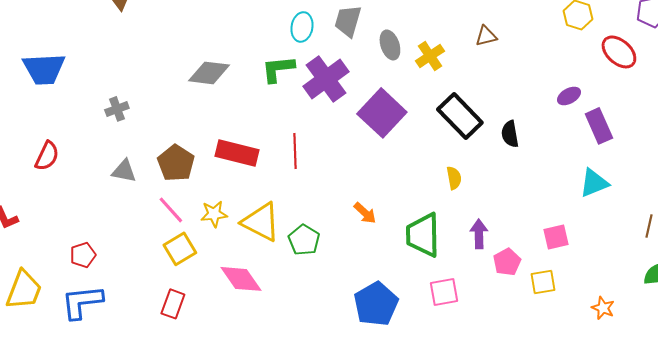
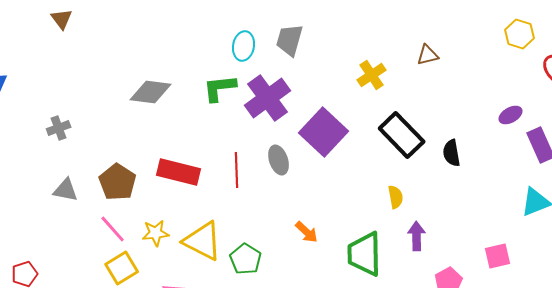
gray ellipse: (390, 45) -> (279, 160), moved
purple arrow: (479, 234) -> (417, 236), moved

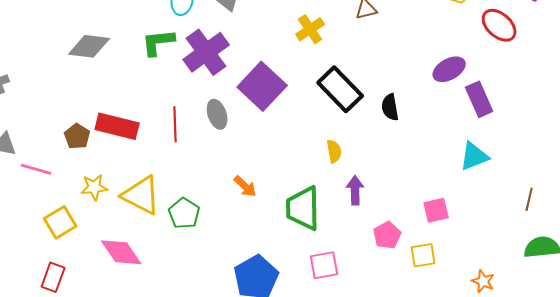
purple ellipse: (511, 115) -> (449, 69), size x1.4
brown pentagon: (118, 182) -> (77, 136), moved, size x0.7
pink line: (113, 229) -> (36, 169), moved, turned -32

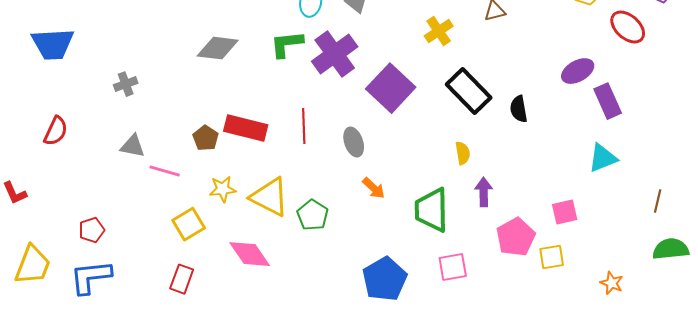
gray ellipse: (217, 114) -> (354, 142), moved
pink pentagon: (387, 235) -> (516, 237), size x1.4

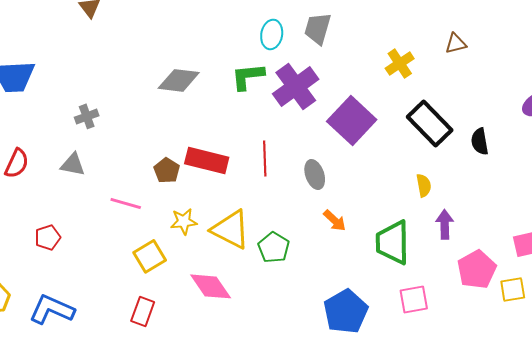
gray triangle: (133, 146) -> (73, 164), moved
red pentagon: (92, 230) -> (48, 237), moved
blue L-shape: (91, 277) -> (52, 309), turned 30

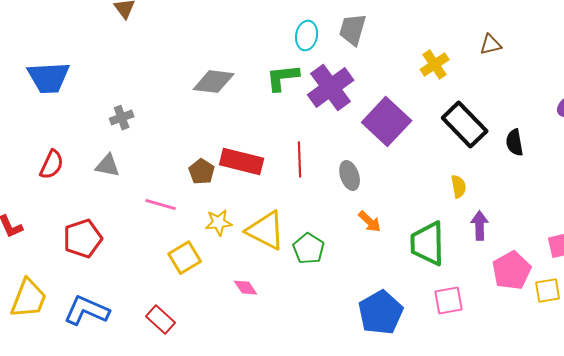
red pentagon: (48, 237) -> (83, 239), size x1.5
pink diamond: (211, 286) -> (246, 288), size x0.6
red rectangle: (143, 311) -> (161, 320), moved, turned -68

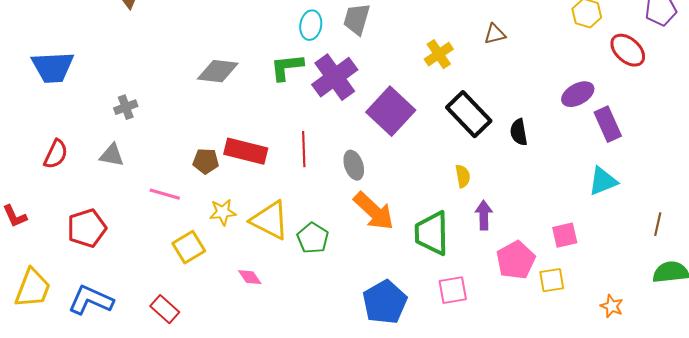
brown pentagon: (202, 172) -> (206, 161), turned -30
orange arrow: (370, 222) -> (374, 211), size x1.8

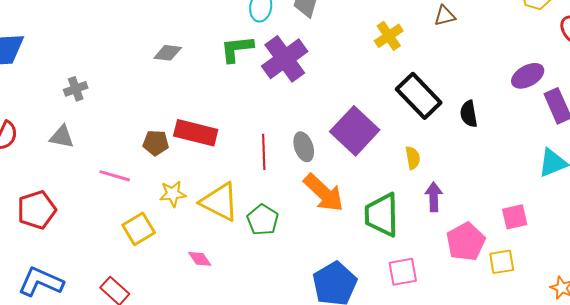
gray diamond: (218, 71) -> (168, 53), size x0.7
purple square: (391, 111) -> (355, 131), moved
red line: (304, 149) -> (264, 152), moved

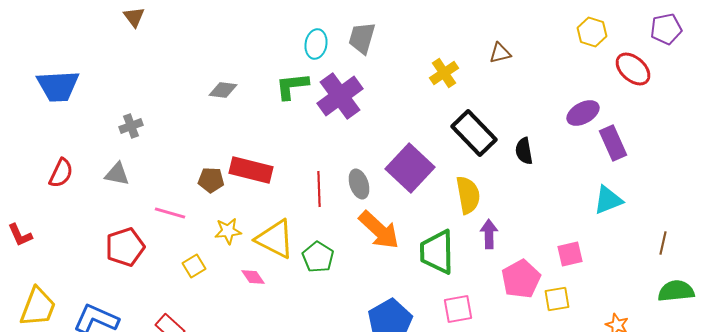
yellow semicircle: (413, 158) -> (468, 195), size x1.6
red pentagon: (37, 210) -> (125, 247), moved
yellow square: (139, 229) -> (194, 266), size x0.7
pink diamond: (200, 259) -> (253, 277), moved

